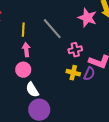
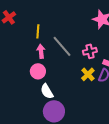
gray line: (52, 29) -> (62, 46), moved
yellow cross: (73, 73) -> (88, 74), turned 32

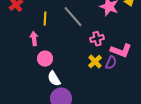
gray line: (62, 46) -> (73, 17), moved
pink arrow: (41, 51) -> (34, 39), moved

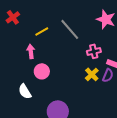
yellow line: (45, 19) -> (42, 31), turned 56
white semicircle: (54, 79) -> (25, 91), moved

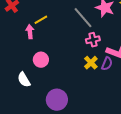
gray line: (70, 29) -> (83, 18), moved
pink arrow: (31, 51) -> (30, 32), moved

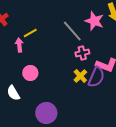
purple semicircle: (107, 64) -> (96, 77), size x1.5

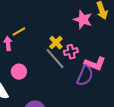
gray line: (72, 31) -> (55, 59), moved
yellow cross: (80, 76) -> (56, 43), moved

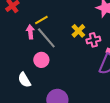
gray line: (55, 59) -> (46, 38), moved

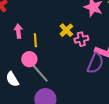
yellow line: (41, 20) -> (35, 40), moved, turned -64
gray line: (46, 38) -> (39, 72), moved

